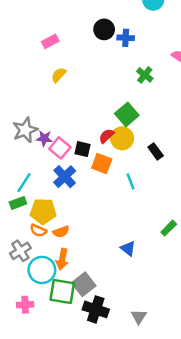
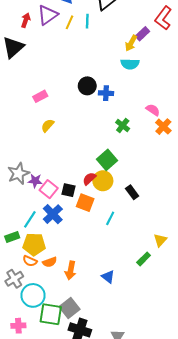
cyan line: (130, 181) -> (110, 218), turned 48
cyan line: (24, 183) -> (30, 219), moved
orange arrow: (62, 259) -> (71, 270), moved

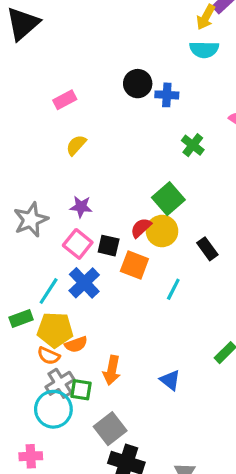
purple star: (35, 181) -> (81, 207), moved
orange semicircle: (50, 262) -> (76, 344), moved
gray cross: (14, 279) -> (60, 383), moved
green square: (51, 314) -> (81, 390), moved, size x0.6

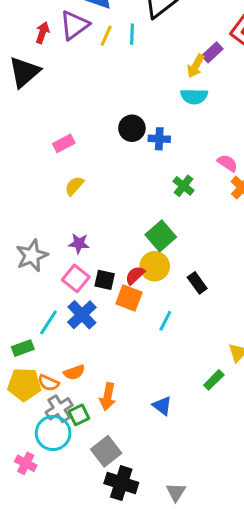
red semicircle: (141, 228) -> (135, 275), moved
yellow pentagon: (55, 330) -> (24, 384), moved
green square: (81, 390) -> (79, 415), turned -35
pink cross: (31, 456) -> (26, 463), moved, turned 30

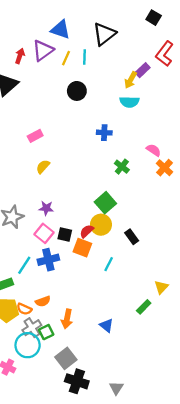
black circle: (132, 128) -> (77, 91), moved
blue cross: (82, 315) -> (48, 260), turned 30

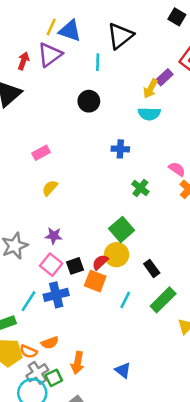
yellow line: (66, 58) -> (51, 27), moved
black square: (65, 235) -> (75, 266), turned -32
green rectangle: (144, 307) -> (163, 300), moved, size x1.5

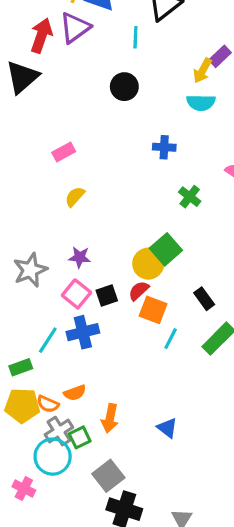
red arrow: (23, 61) -> (41, 36), size x1.5
yellow circle: (117, 255) -> (148, 264), moved
orange square: (95, 281) -> (153, 310), moved

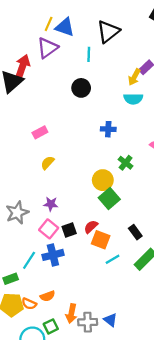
red arrow: (41, 36) -> (23, 66), moved
yellow circle: (148, 264) -> (103, 180), moved
cyan line: (171, 339) -> (113, 259), turned 32
gray cross: (59, 431) -> (88, 322), moved, turned 30

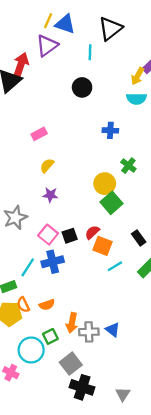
purple star: (51, 204) -> (50, 195), moved
orange semicircle: (29, 304) -> (23, 305), moved, turned 40

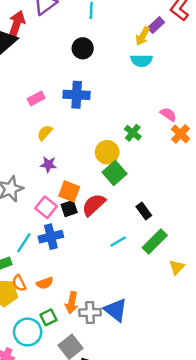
blue cross: (110, 130) -> (77, 95), moved, size x1.5
red semicircle: (92, 232) -> (94, 205), size x1.5
orange square: (102, 246) -> (69, 191), moved
blue triangle: (113, 330) -> (116, 310), size x1.5

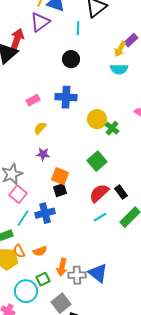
yellow circle: (107, 152) -> (97, 119), moved
red semicircle: (94, 205) -> (99, 193), moved
pink square: (46, 207) -> (18, 194), moved

